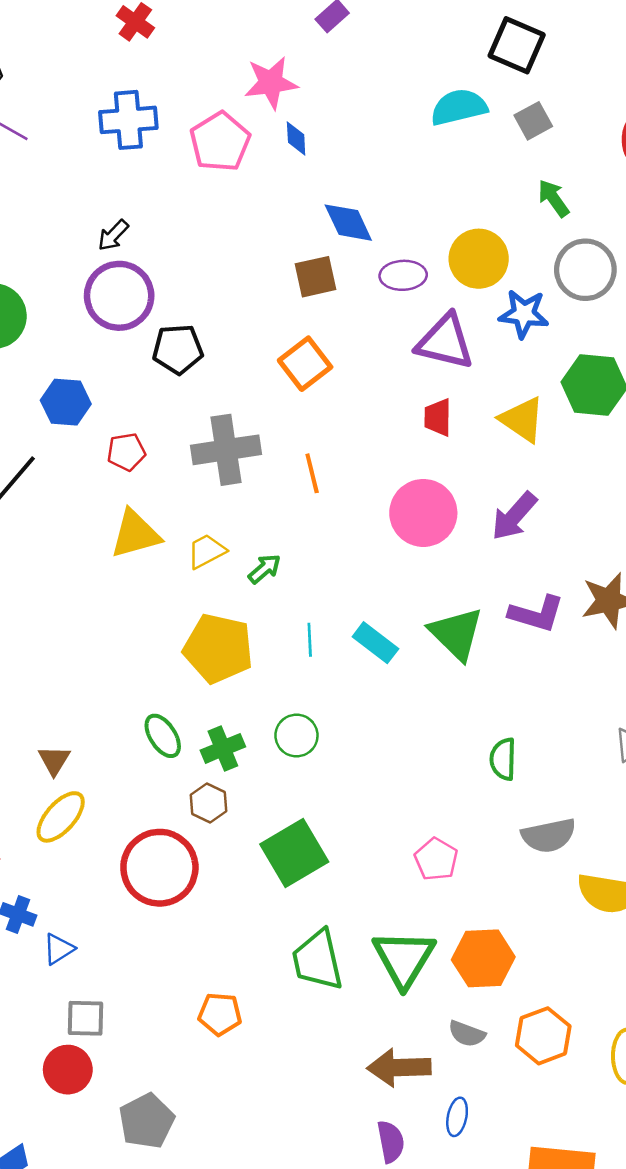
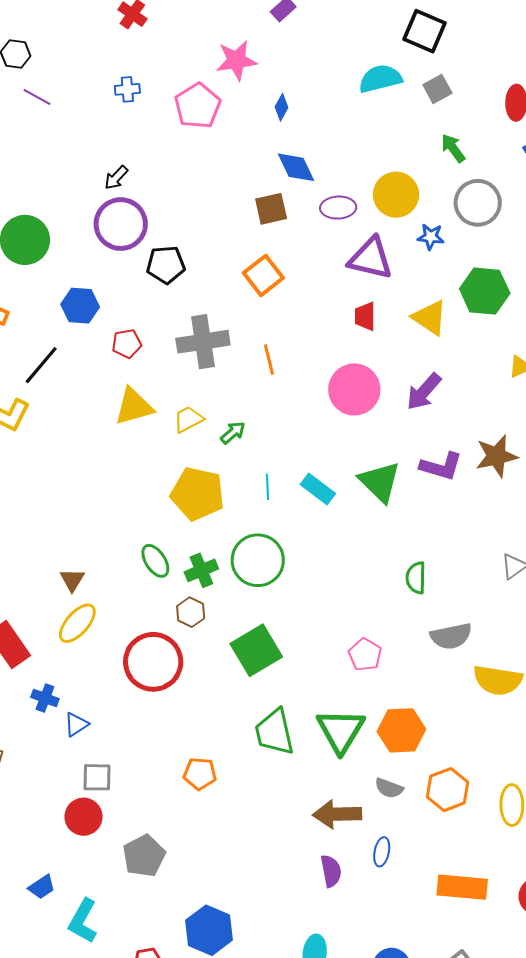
blue cross: (128, 120) -> (127, 89), size x0.6
blue diamond: (296, 138) -> (281, 107), moved, turned 32
blue star: (524, 314) -> (431, 237), size x0.7
green circle: (296, 736) -> (258, 560), size x1.6

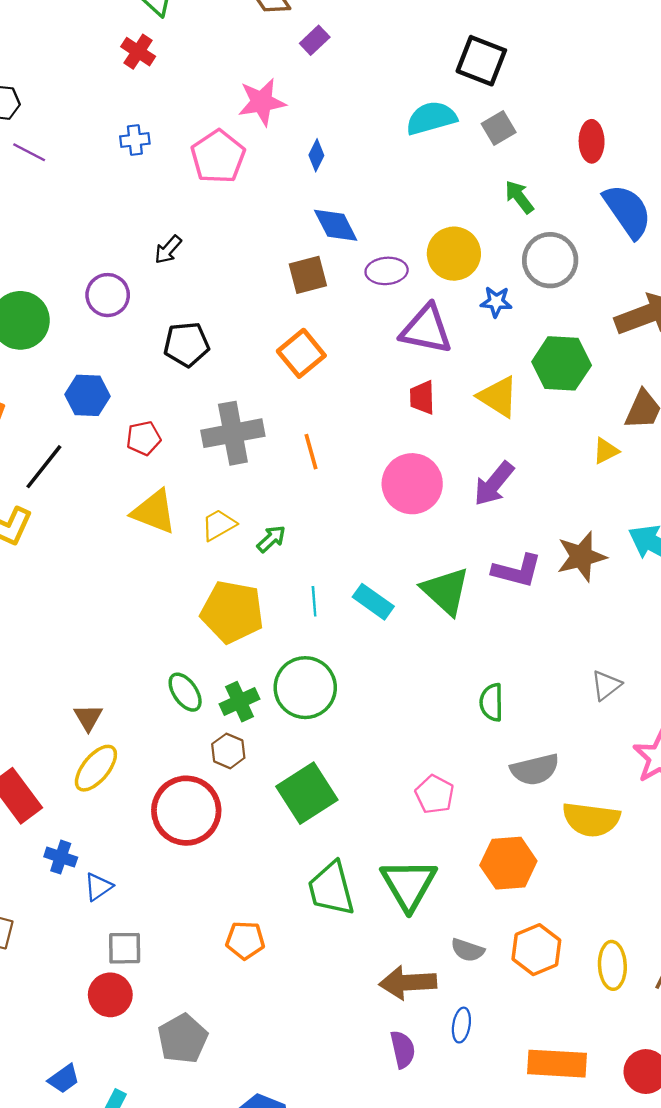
black arrow: (116, 178) -> (168, 250), moved
purple circle: (121, 224) -> (108, 295), moved, size x0.7
yellow triangle: (134, 406) -> (154, 512), turned 39
orange hexagon: (401, 730) -> (508, 863), moved

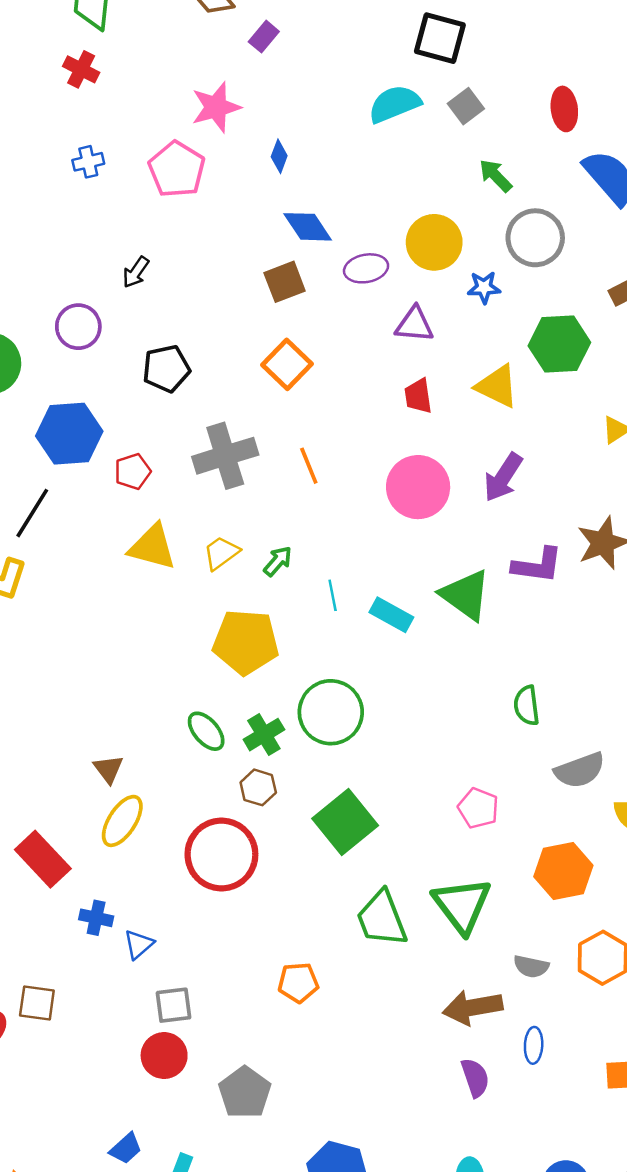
purple triangle: (426, 329) -> (414, 325), size x0.7
blue hexagon: (88, 395) -> (69, 434), size x1.4
cyan line: (314, 601) -> (333, 595), moved

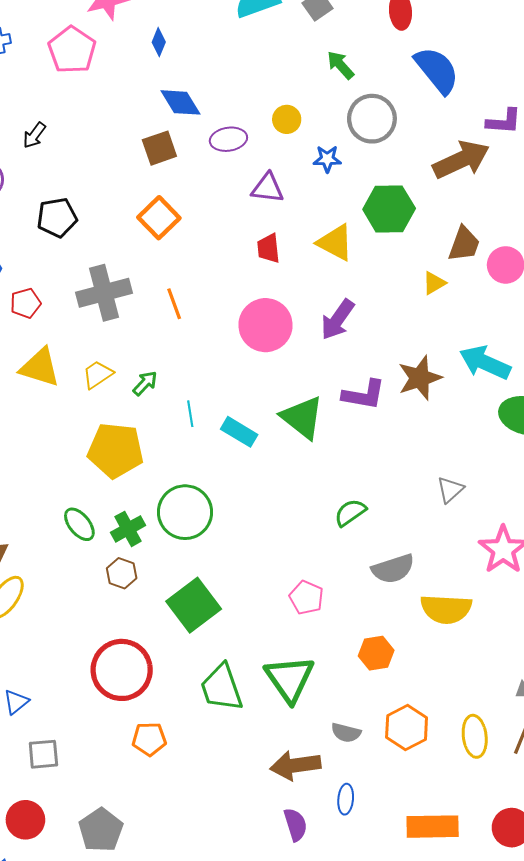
yellow circle: (434, 242) -> (287, 119), size x0.6
green semicircle: (527, 705) -> (350, 513), turned 60
red circle: (221, 855) -> (122, 670), moved
orange hexagon: (563, 871) -> (376, 653), size x0.7
red circle: (164, 1056) -> (25, 820), moved

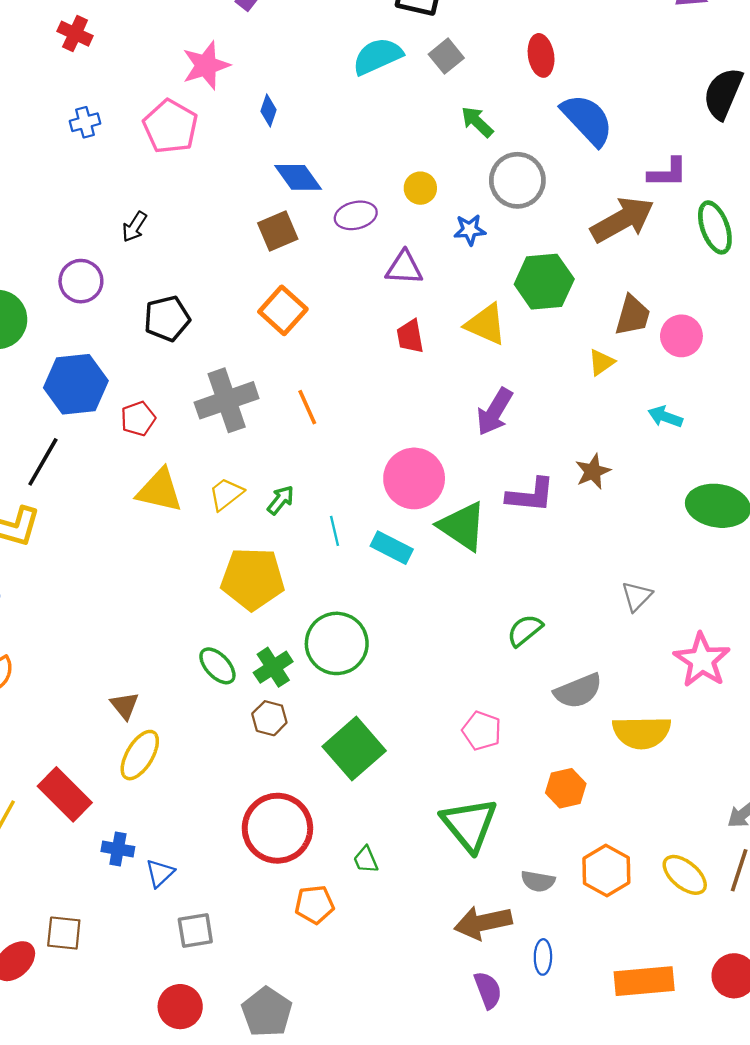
pink circle: (266, 325) -> (414, 478), moved
cyan arrow: (485, 363) -> (665, 417), moved, size x0.6
brown star: (420, 378) -> (593, 471), size x0.7
green trapezoid: (222, 688) -> (366, 860), moved, size x0.5
yellow ellipse: (475, 736) -> (685, 875), turned -39

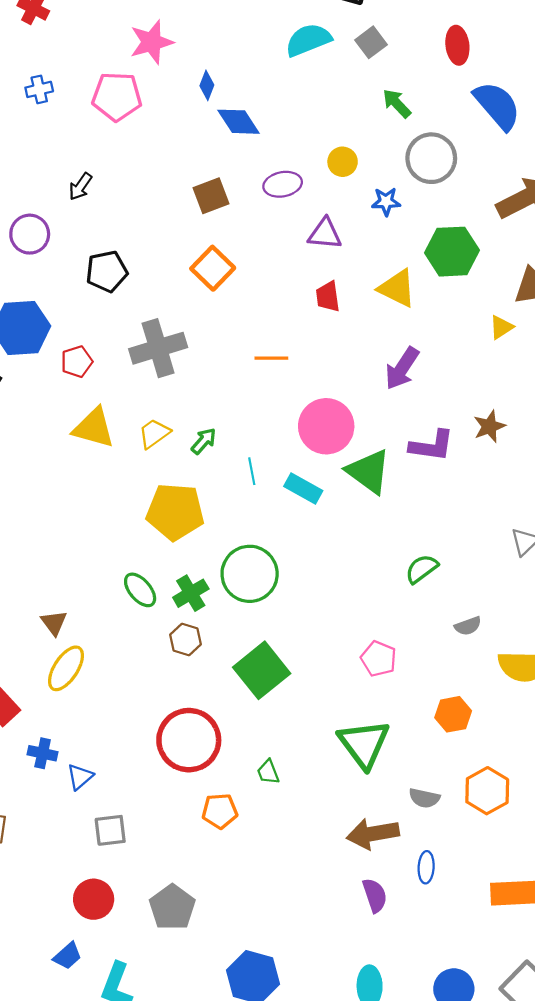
pink pentagon: (170, 127) -> (117, 96), turned -30
blue diamond: (298, 177) -> (239, 122), moved
orange line: (307, 407) -> (271, 358), moved, turned -68
gray semicircle: (578, 691) -> (468, 626), size x0.6

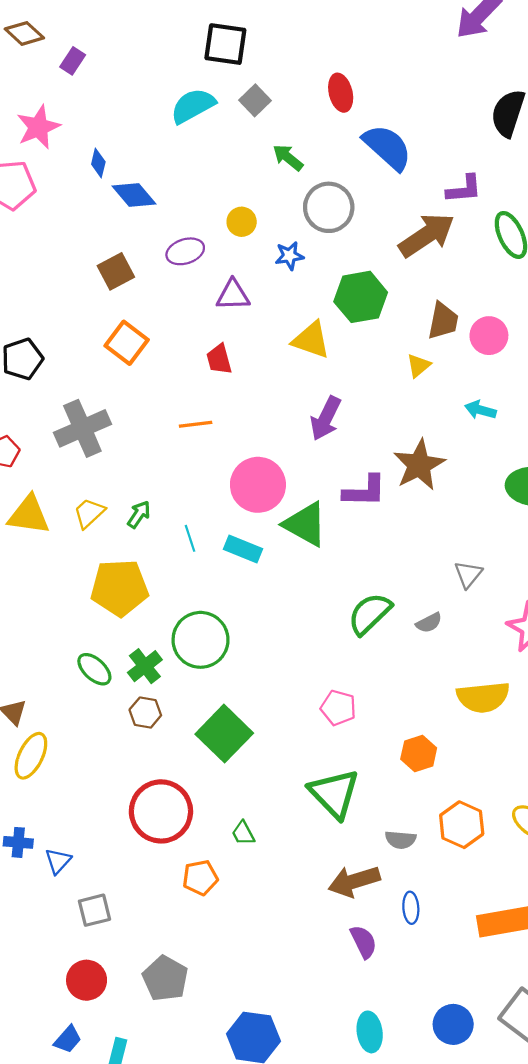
red trapezoid: (328, 297) -> (219, 359), moved
brown star: (489, 426) -> (419, 465), size x1.6
green semicircle: (422, 569) -> (370, 614), size x1.4
gray semicircle: (468, 626) -> (429, 623), moved

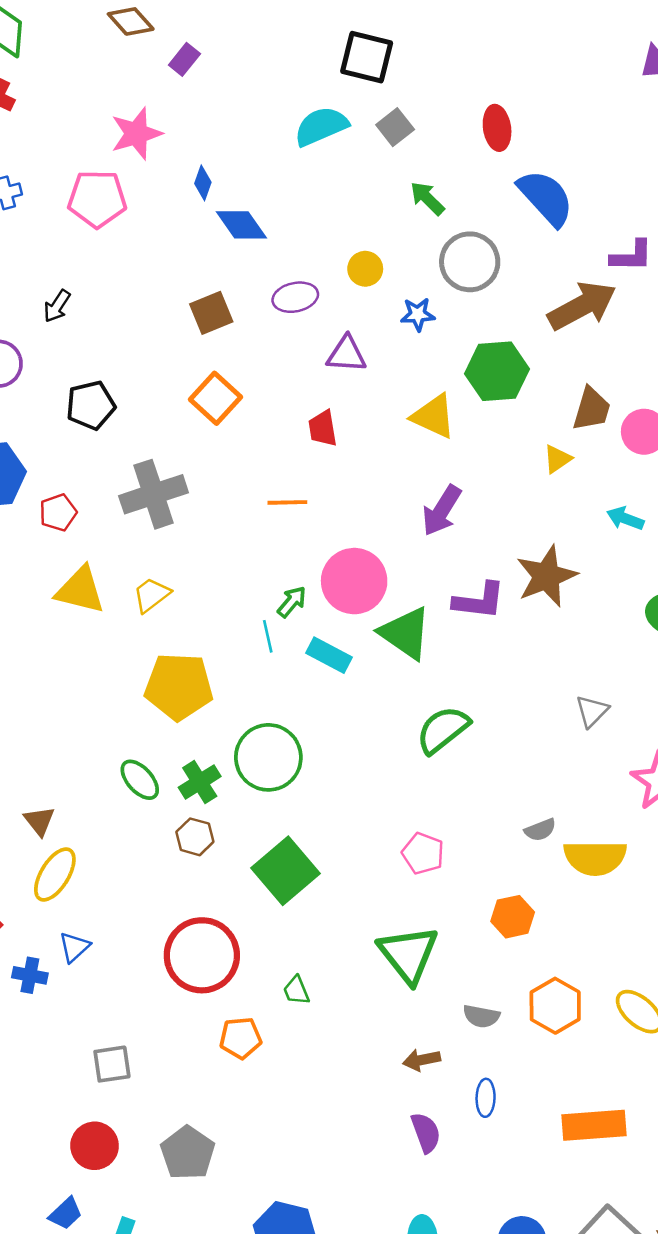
green arrow: (139, 514) -> (292, 602), moved
green semicircle: (370, 614) -> (443, 730), moved
gray semicircle: (429, 623) -> (540, 830), moved
blue triangle: (58, 861) -> (74, 947), moved
brown arrow: (354, 881) -> (422, 1060), size x0.6

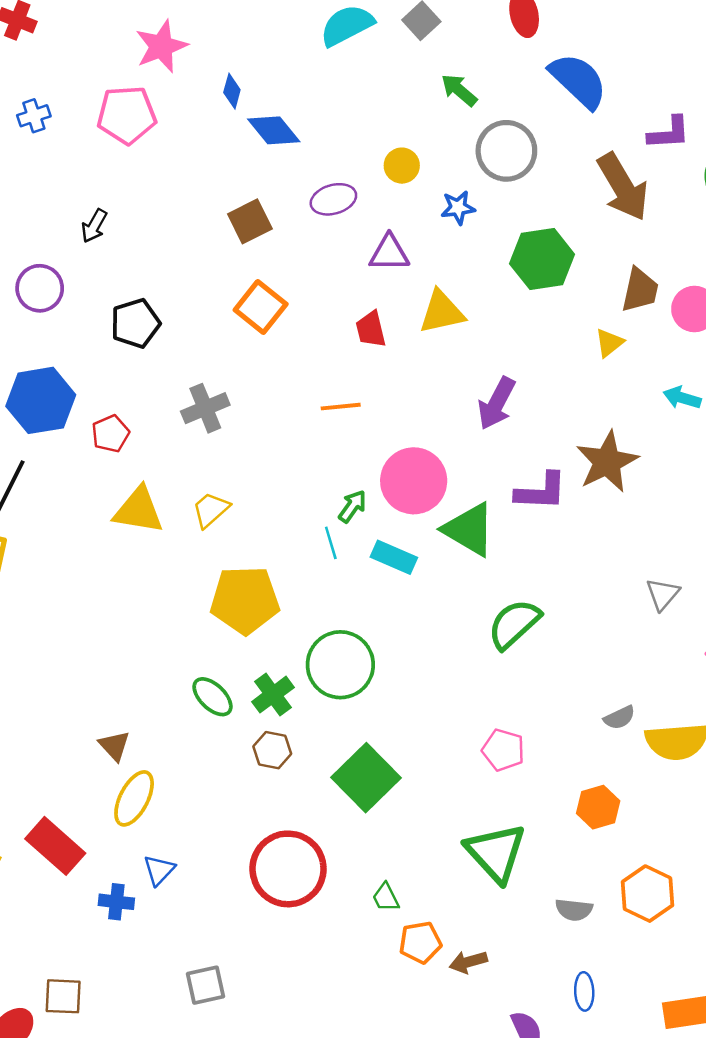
brown arrow: (582, 306) -> (623, 187), turned 92
yellow triangle: (434, 416) -> (442, 312), moved, turned -33
gray cross: (154, 494) -> (205, 408), size x0.7
orange pentagon: (241, 1038) -> (420, 942), moved
brown arrow: (422, 1060) -> (468, 962), moved

